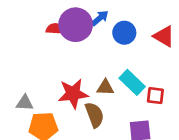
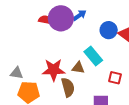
blue circle: (124, 33) -> (109, 30), moved
cyan rectangle: (132, 82) -> (93, 56), moved

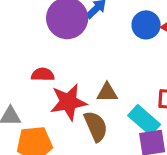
red semicircle: (45, 20) -> (43, 75), moved
cyan rectangle: (93, 56) -> (144, 120), moved

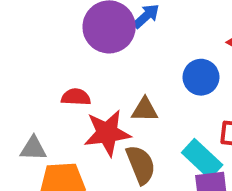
blue circle: (146, 25) -> (201, 77), moved
brown triangle: (107, 92) -> (145, 110), moved

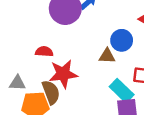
brown triangle: (145, 110) -> (107, 56), moved
brown semicircle: (141, 165) -> (51, 92), moved

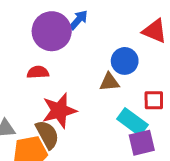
red semicircle: (44, 52) -> (38, 72), moved

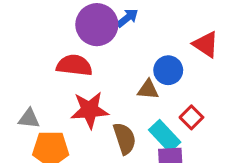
red semicircle: (38, 72) -> (74, 65), size x1.5
red square: (154, 100) -> (191, 117), turned 35
brown semicircle: (47, 135) -> (125, 138), moved

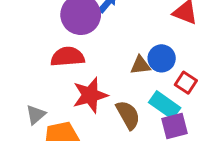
blue circle: (168, 70) -> (162, 58), moved
gray triangle: (29, 119) -> (36, 115), turned -35

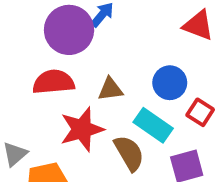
brown triangle: (140, 65) -> (110, 89), moved
cyan rectangle: (165, 105) -> (153, 125), moved

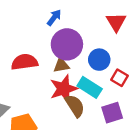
red triangle: (198, 25) -> (116, 22), turned 40
purple circle: (69, 30) -> (67, 44), moved
red star: (82, 129) -> (64, 89), moved

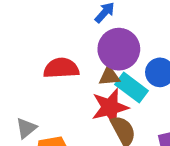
cyan rectangle: (90, 87) -> (132, 88), moved

